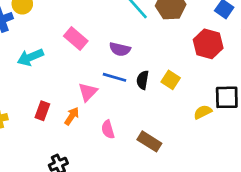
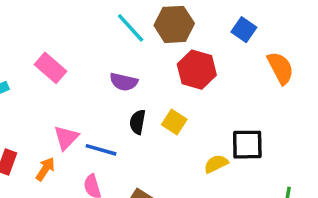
red hexagon: (208, 44) -> (197, 70), moved
purple semicircle: (120, 49) -> (124, 82), moved
blue line: (115, 77) -> (101, 150), moved

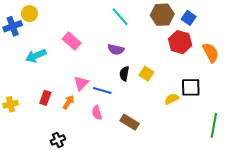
brown hexagon: (174, 24) -> (162, 15), moved
orange semicircle: (280, 68) -> (211, 53), moved
red hexagon: (197, 70) -> (180, 42), moved

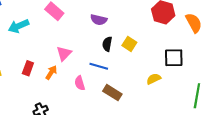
blue line: (102, 91) -> (99, 66), moved
yellow semicircle: (172, 99) -> (154, 79), moved

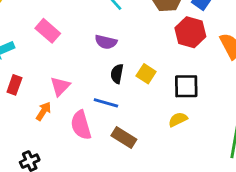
black square: (174, 58) -> (186, 86), moved
red rectangle: (28, 68) -> (14, 85), moved
pink semicircle: (80, 83) -> (81, 125), size x1.5

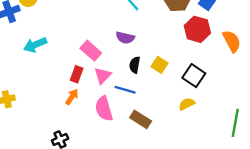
pink rectangle: (48, 31) -> (91, 51), moved
red rectangle: (14, 85) -> (77, 74), moved
pink triangle: (60, 86) -> (103, 76), moved
black square: (186, 86) -> (194, 76), turned 35

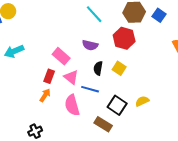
red hexagon: (197, 29) -> (124, 38), moved
pink triangle: (103, 76) -> (71, 77), turned -35
black square: (194, 76) -> (117, 105), moved
brown rectangle: (141, 119) -> (103, 124), moved

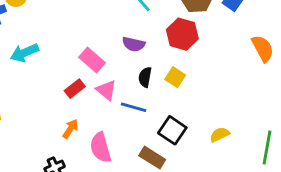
red rectangle: (49, 76) -> (75, 89), turned 32
orange arrow: (45, 95) -> (70, 129), moved
yellow semicircle: (142, 101) -> (220, 135), moved
pink semicircle: (72, 105) -> (101, 147), moved

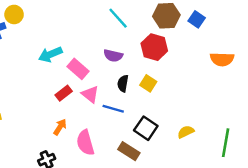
orange semicircle: (263, 48) -> (222, 59), turned 120
cyan arrow: (24, 53) -> (50, 54), moved

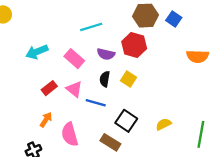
cyan line: (118, 18) -> (91, 27), moved, turned -65
purple semicircle: (113, 56) -> (106, 54), moved
pink rectangle: (78, 69) -> (74, 59), moved

